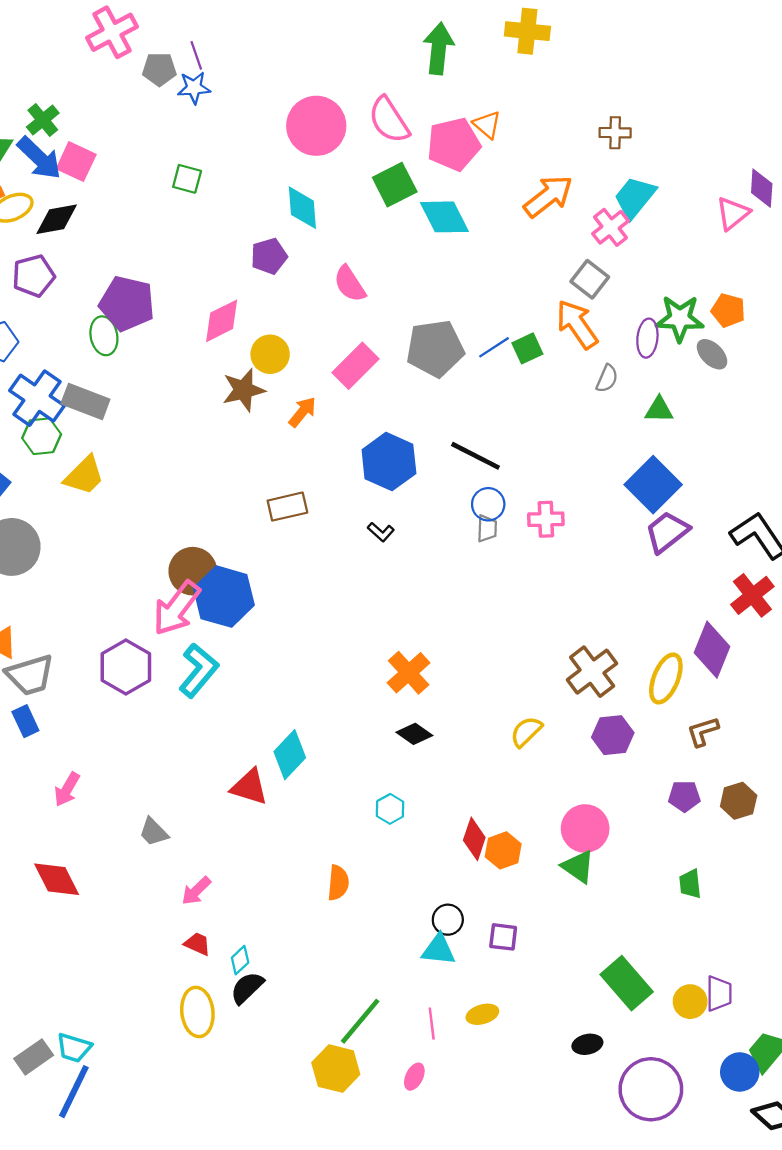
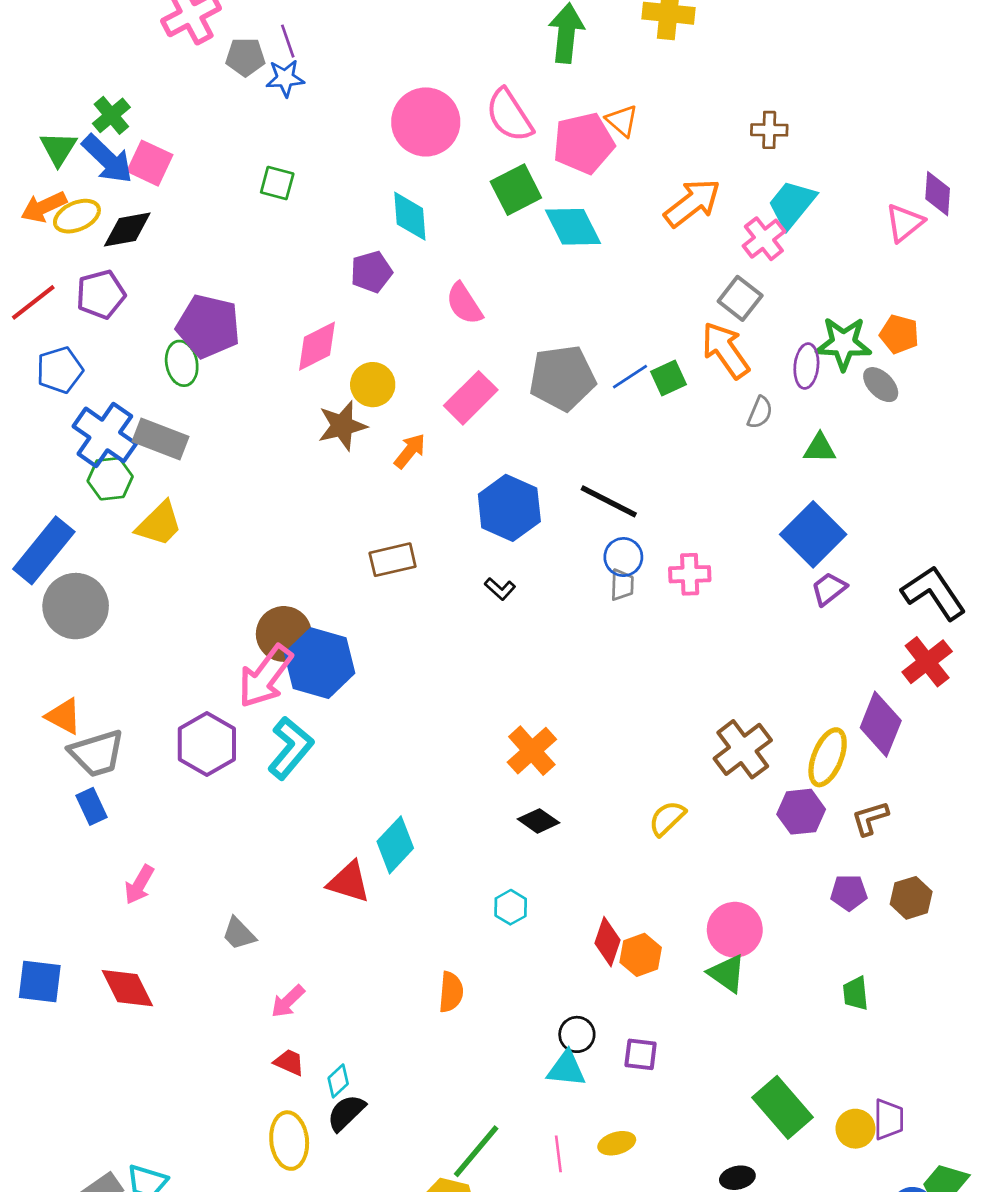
purple trapezoid: (667, 532) -> (829, 589), size x0.7
purple hexagon: (613, 735) -> (801, 812), moved

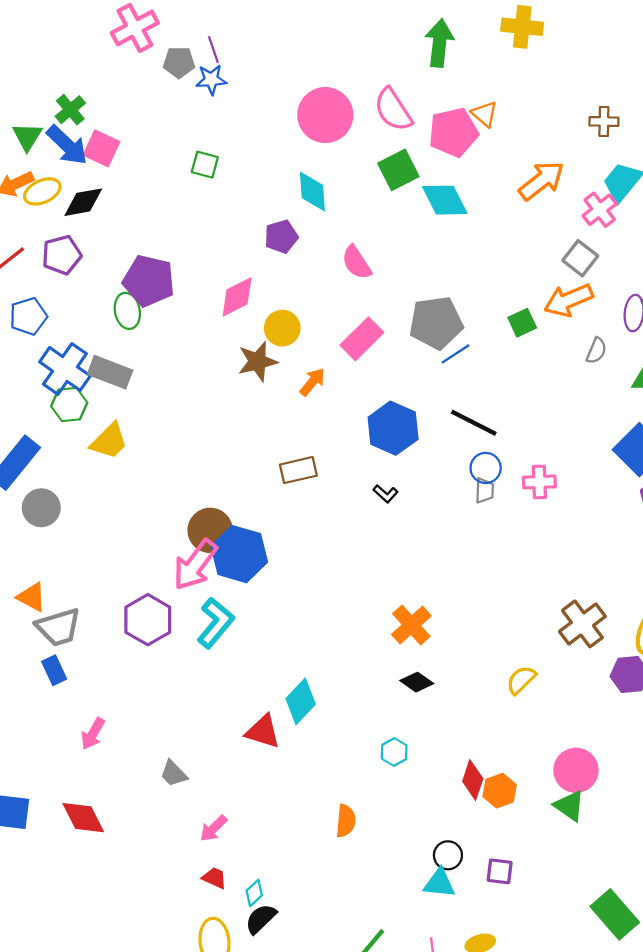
orange arrow: (725, 350) -> (568, 300), turned -78
blue line: (630, 377) -> (455, 354), moved
gray circle: (76, 606) -> (41, 508), size x0.7

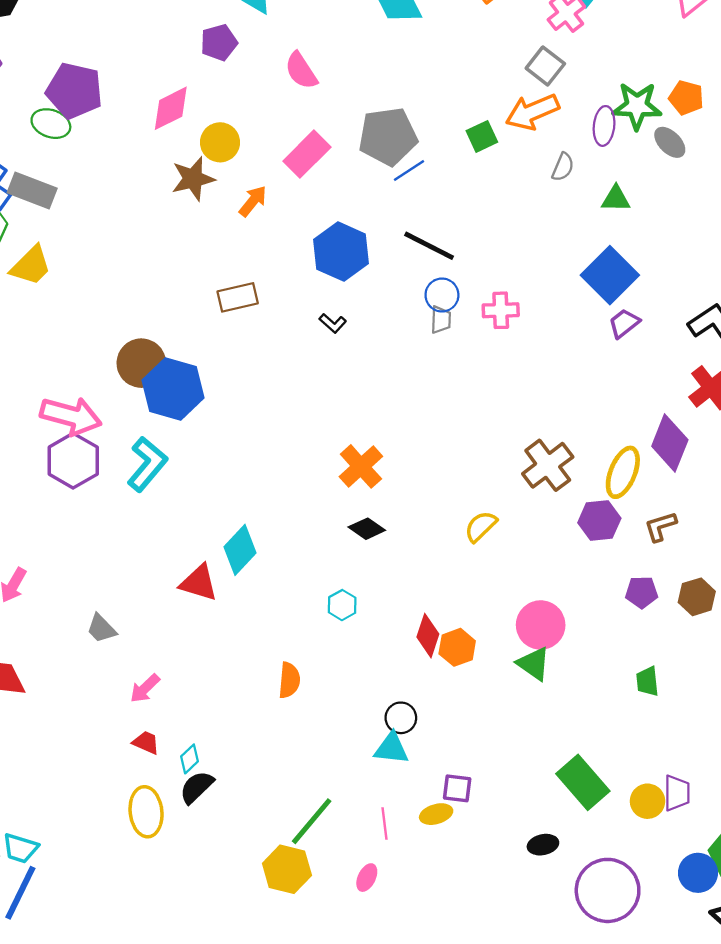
green ellipse: (127, 311) -> (51, 124), turned -60
pink arrow: (195, 565) -> (71, 416), moved, turned -112
purple square: (500, 871) -> (457, 788), moved

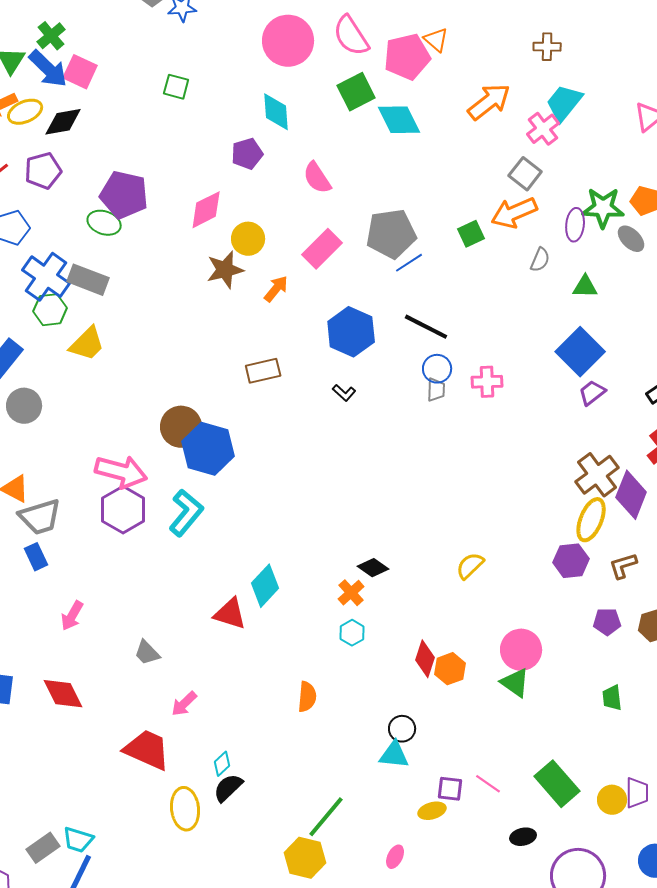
brown cross: (548, 465) -> (597, 475), moved
orange cross: (361, 466) -> (351, 593), moved, size x0.7
red trapezoid: (146, 742) -> (147, 750), moved, size x2.0
pink line: (384, 823) -> (488, 784), moved, turned -48
pink ellipse: (367, 878) -> (395, 857), moved

